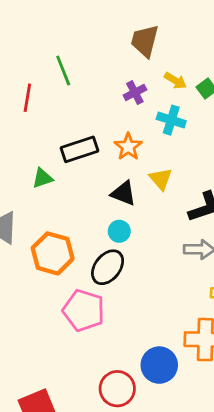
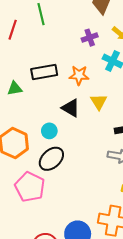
orange star: (128, 147) -> (79, 75), turned 30
cyan circle: (119, 231) -> (49, 131), moved

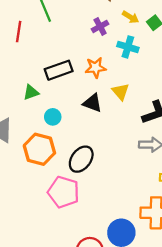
cyan circle: (49, 131) -> (53, 117), moved

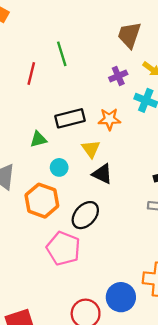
yellow triangle: (121, 92) -> (91, 149), moved
black triangle: (92, 103) -> (102, 174), moved

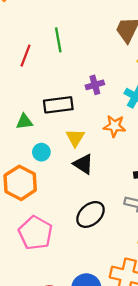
purple cross: (118, 76) -> (95, 85), moved
orange star: (109, 119) -> (114, 126), moved
black ellipse: (85, 215) -> (90, 214), moved

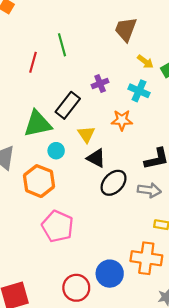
black rectangle: (58, 105) -> (68, 105), turned -40
green triangle: (24, 122) -> (38, 124), size x1.8
black ellipse: (90, 214) -> (114, 183), moved

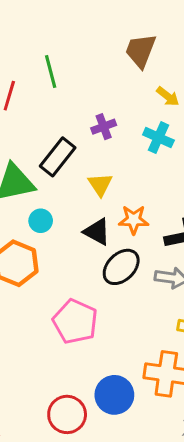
orange star: (122, 120) -> (134, 220), moved
yellow triangle: (86, 134) -> (100, 185), moved
pink pentagon: (58, 226) -> (75, 322), moved

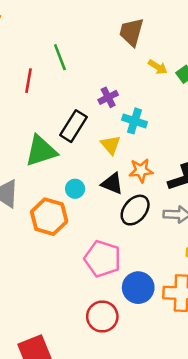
cyan cross: (158, 138) -> (134, 121), moved
cyan circle: (41, 221) -> (75, 189), moved
blue circle: (114, 395) -> (138, 288), moved
red circle: (67, 414) -> (102, 316), moved

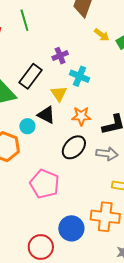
black triangle: (112, 184) -> (46, 115), moved
blue circle: (138, 288) -> (71, 228), moved
red circle: (102, 316) -> (41, 247), moved

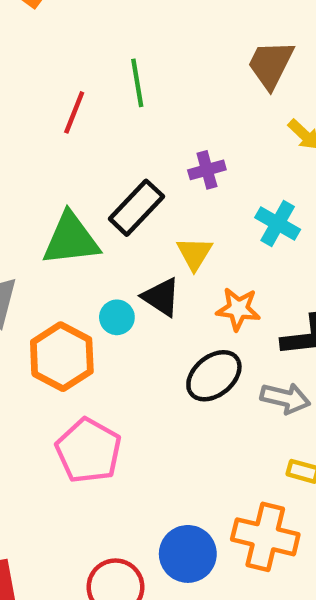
cyan cross: (80, 76) -> (278, 224), moved
pink pentagon: (45, 184) -> (88, 451), moved

